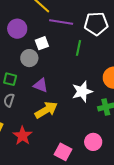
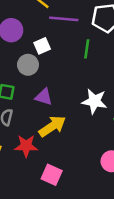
white star: (82, 92) -> (94, 101), turned 30
red star: (22, 136) -> (26, 146), moved, turned -30
pink square: (63, 152) -> (52, 175), moved

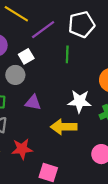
purple line: (64, 19) -> (43, 30), turned -35
yellow arrow: (52, 126) -> (64, 127), moved, turned -140

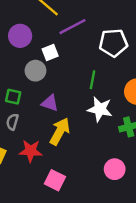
white pentagon: (82, 24) -> (113, 43), moved
green line: (67, 54) -> (93, 80), moved
yellow arrow: (64, 127) -> (60, 131), moved, turned 110

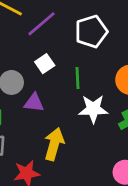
white square: (50, 53) -> (45, 64), moved
purple triangle: (50, 103) -> (34, 103), moved

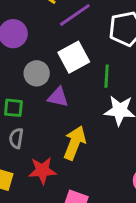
white square: (45, 64) -> (74, 57), size x1.5

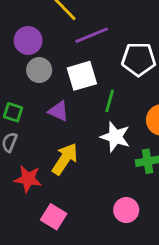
gray circle: (37, 73) -> (39, 70), moved

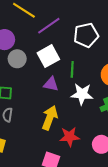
purple triangle: (58, 111) -> (51, 84), moved
red star: (28, 179) -> (70, 137), moved

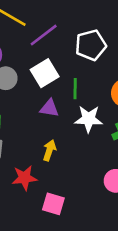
yellow arrow: (50, 118) -> (49, 150), size x0.7
red star: (70, 137) -> (24, 178), moved

